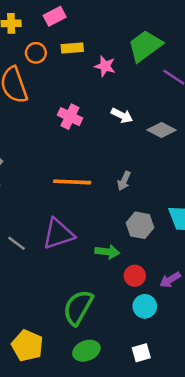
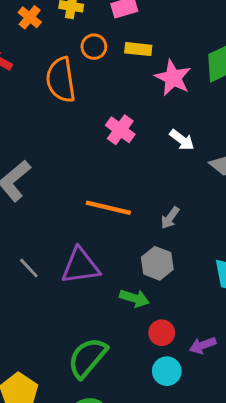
pink star: (105, 66) -> (173, 78), size x1.4
gray hexagon: (140, 225) -> (157, 263), moved

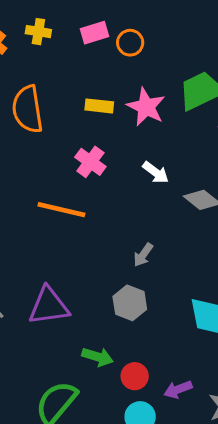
orange circle: (94, 47) -> (130, 43), moved
yellow rectangle: (138, 49) -> (99, 106), moved
orange line: (108, 208) -> (61, 210), moved
green arrow: (134, 298) -> (98, 357), moved

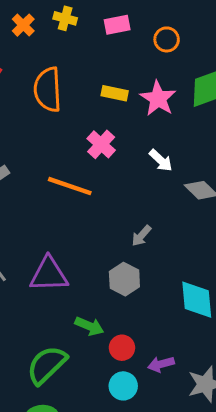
orange circle: (130, 43) -> (167, 39), moved

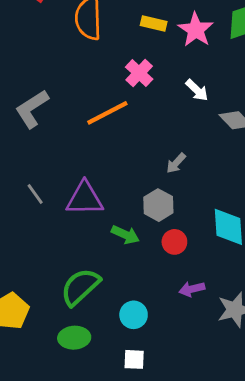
orange line: (70, 186) -> (107, 113), turned -48
green arrow: (89, 326) -> (125, 235), moved
red circle: (122, 348) -> (174, 242), moved
cyan circle: (123, 386) -> (134, 315), moved

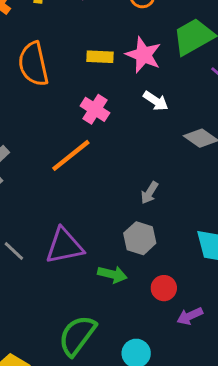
white arrow: (197, 90) -> (156, 101), moved
red circle: (174, 242) -> (164, 288), moved

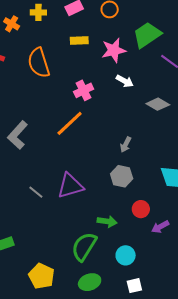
pink star: (143, 55) -> (114, 50), turned -30
yellow rectangle: (100, 57) -> (79, 40), moved
pink cross: (95, 109) -> (84, 90), turned 36
green arrow: (112, 274) -> (107, 221), moved

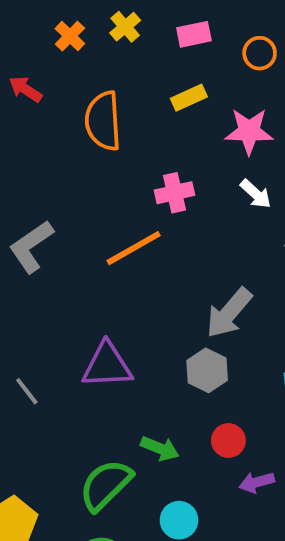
yellow cross: (38, 12) -> (125, 27), turned 35
yellow rectangle: (79, 40) -> (189, 98), turned -36
gray arrow: (126, 145) -> (229, 313), size x1.8
gray line: (36, 192) -> (27, 391), moved

